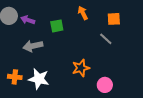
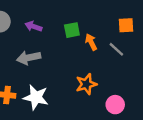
orange arrow: (83, 13) -> (91, 42), moved
purple arrow: (28, 20) -> (33, 26), moved
green square: (57, 26) -> (72, 30), moved

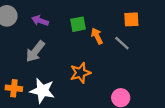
gray arrow: (29, 58) -> (35, 51), turned -40
orange star: (86, 84) -> (80, 73), moved

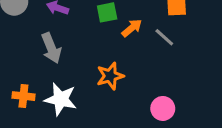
orange arrow: (97, 36) -> (132, 28), turned 77
gray arrow: (35, 51) -> (51, 48), turned -60

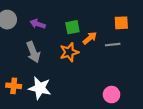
gray line: (164, 37) -> (113, 45), turned -48
orange star: (110, 76) -> (69, 52), moved

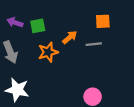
green square: (72, 27) -> (38, 26), moved

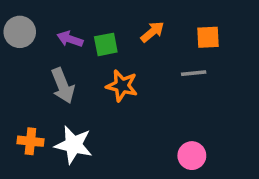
orange arrow: (70, 37) -> (152, 32), moved
orange star: (48, 52) -> (122, 86), turned 30

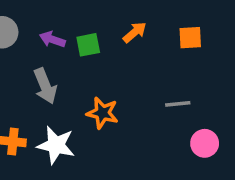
gray line: (194, 73) -> (178, 104), moved
orange star: (122, 86) -> (102, 113), moved
pink circle: (192, 156) -> (205, 143), moved

